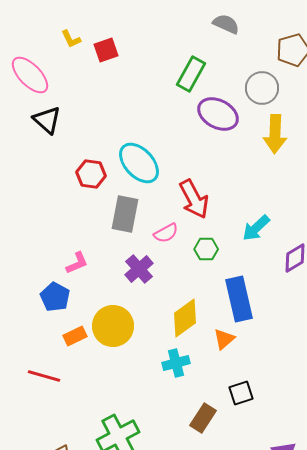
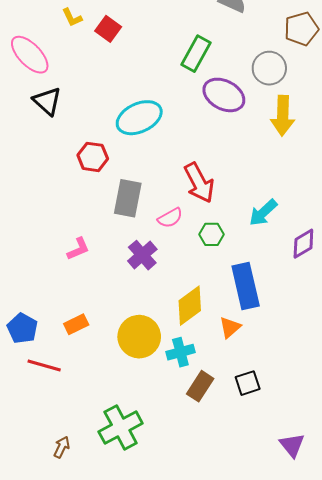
red square: (106, 50) -> (108, 29), turned -35
cyan ellipse: (139, 163) -> (139, 118), moved, turned -72
blue pentagon: (55, 297) -> (22, 328), moved
yellow circle: (113, 326) -> (139, 337), moved
brown rectangle: (203, 418) -> (200, 386), moved

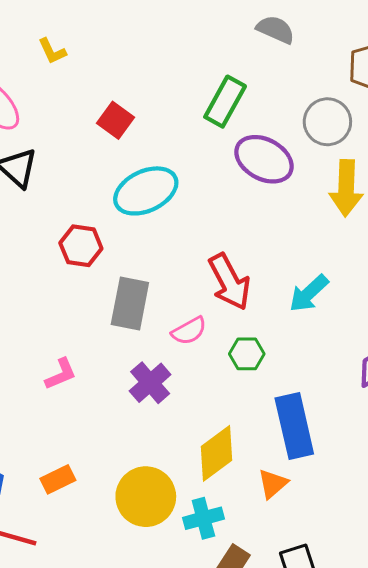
red square: (108, 29) -> (116, 120), moved
cyan arrow: (263, 213) -> (309, 293), moved

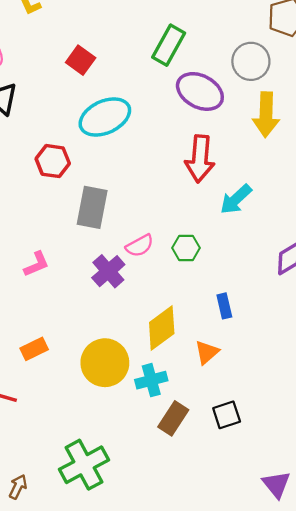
red arrow: (229, 282) -> (200, 159), moved, turned 33
pink semicircle: (189, 331) -> (140, 246), moved
blue rectangle: (294, 426) -> (224, 306), size x0.5

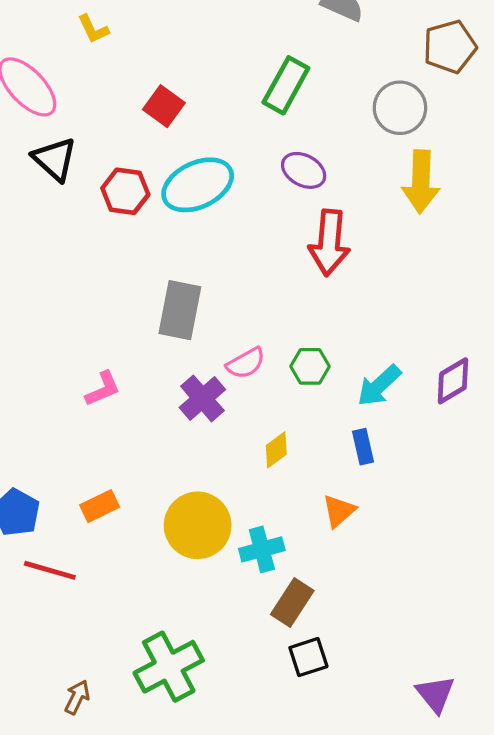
purple ellipse: (200, 91) -> (304, 170), moved, size x0.7
red hexagon: (53, 161) -> (125, 191), moved
cyan arrow: (236, 199) -> (379, 386), moved
yellow diamond: (162, 328) -> (276, 450), moved, size x0.6
black square: (227, 415) -> (308, 657), moved

